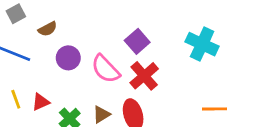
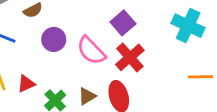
orange line: (214, 109) -> (200, 77), moved

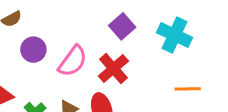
purple square: (123, 23) -> (122, 26), moved
pink semicircle: (91, 51) -> (73, 61), turned -100

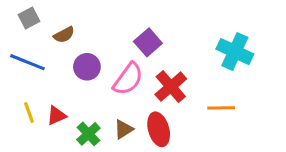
purple square: (122, 26) -> (148, 42), moved
orange line: (188, 89) -> (221, 108), moved

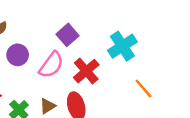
cyan cross: (235, 52) -> (122, 46), moved, turned 32
orange line: (221, 108) -> (144, 89), moved, turned 50

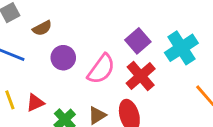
purple square: (67, 35) -> (138, 41), moved

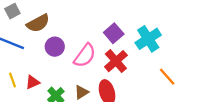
brown semicircle: (42, 28) -> (38, 23), size x1.5

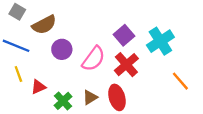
gray square: (12, 11) -> (17, 12), turned -32
yellow line: (12, 80) -> (18, 74), moved

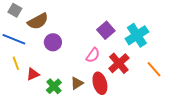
pink semicircle: (94, 59) -> (93, 55), moved, size x0.7
red cross: (126, 65) -> (119, 63), moved

